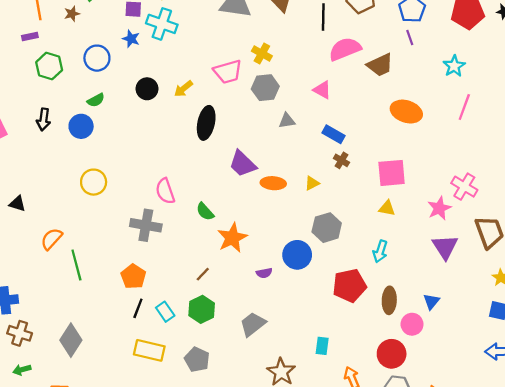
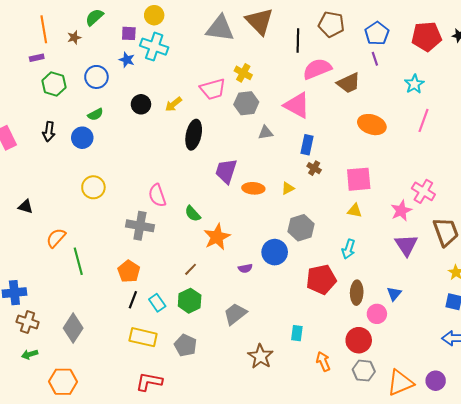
pink triangle: (322, 90) -> (297, 105), size x1.6
blue rectangle: (334, 134) -> (307, 145), turned 72
purple trapezoid: (243, 164) -> (226, 171), turned 64

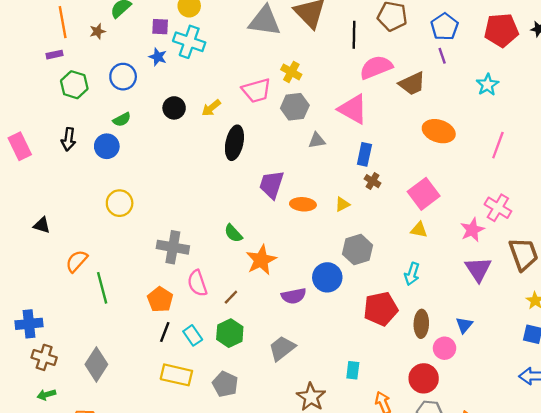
pink line: (423, 120) -> (498, 145), moved
pink square: (359, 179) -> (424, 194), turned -32
pink semicircle: (157, 195) -> (197, 283), moved
purple semicircle: (245, 268) -> (294, 296), size x1.5

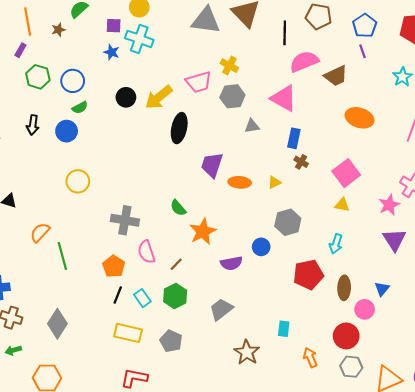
purple rectangle: (55, 55) -> (20, 50), turned -48
blue circle: (123, 77) -> (73, 81), moved
yellow arrow: (211, 108) -> (159, 97), size x1.6
blue circle: (327, 277) -> (261, 247), size x0.7

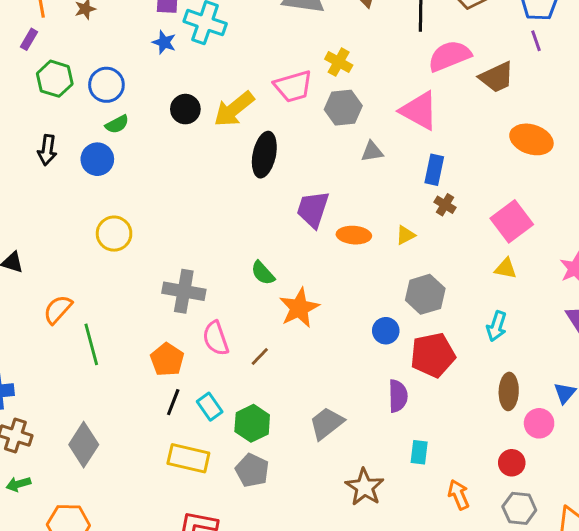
purple semicircle: (231, 263) -> (398, 396), moved, turned -80
red pentagon: (308, 275) -> (433, 355), moved
green hexagon: (175, 296) -> (252, 423), moved
red circle: (346, 336) -> (512, 463), size x0.7

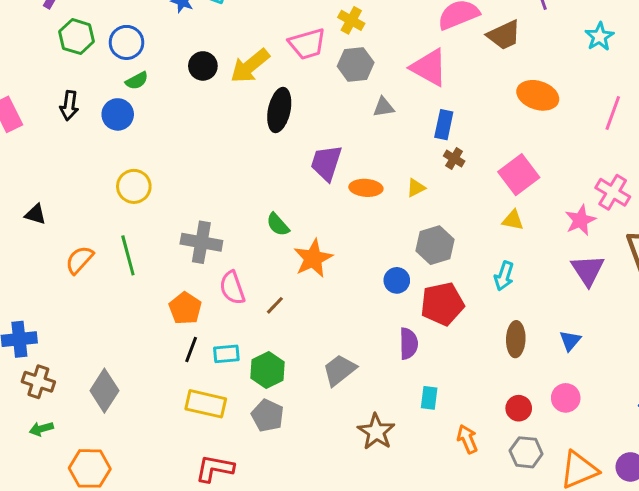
green line: (91, 344) -> (128, 255), moved
cyan rectangle: (210, 407) -> (226, 354), turned -60
pink circle: (539, 423) -> (566, 398), moved

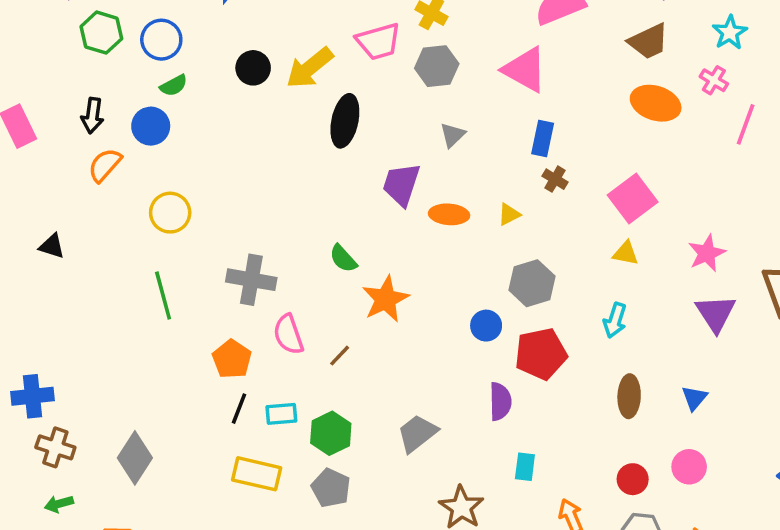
brown trapezoid: (504, 35) -> (649, 41), moved
gray triangle: (384, 107) -> (453, 135), moved, turned -35
pink cross: (613, 192) -> (714, 80), moved, size x0.7
orange semicircle: (79, 260) -> (105, 165), moved

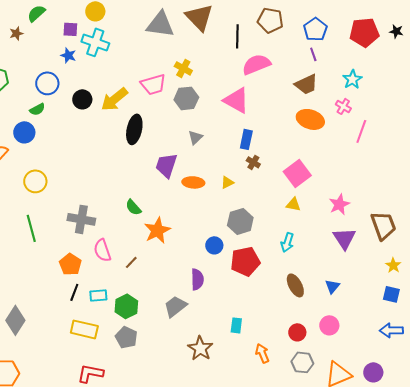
blue circle: (161, 40) -> (47, 83), moved
brown ellipse: (629, 396) -> (295, 285), turned -30
purple semicircle: (500, 401) -> (197, 279), moved

